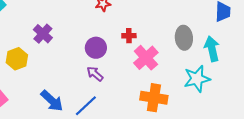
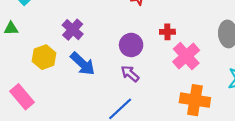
blue arrow: (52, 101) -> (83, 64), moved

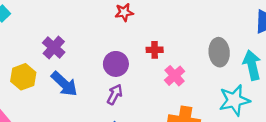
pink cross: (186, 56) -> (175, 76), size x0.7
purple arrow: (130, 74) -> (115, 94), turned 78

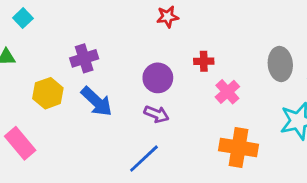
purple cross: (54, 47) -> (84, 58), turned 30
purple arrow: (115, 94) -> (156, 114), turned 84

